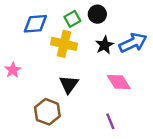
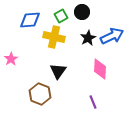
pink diamond: (119, 82) -> (100, 69), turned 35

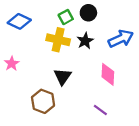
blue diamond: (30, 20) -> (19, 21), moved, turned 30
black star: (88, 38) -> (85, 41), moved
purple line: (93, 102) -> (100, 110), turned -32

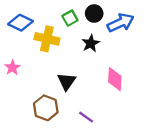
blue arrow: (121, 39) -> (121, 23), moved
yellow cross: (58, 40) -> (47, 39), moved
purple line: (100, 110) -> (86, 117), moved

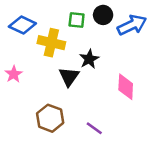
green square: (70, 18) -> (77, 20), turned 35
black star: (91, 43) -> (89, 59), moved
black triangle: (67, 81) -> (69, 77), moved

